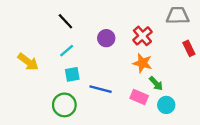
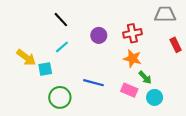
red cross: (142, 36) -> (132, 33), turned 30
cyan square: (72, 74) -> (45, 69), moved

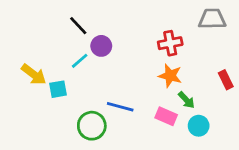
purple circle: (99, 35) -> (101, 46), moved
red rectangle: (176, 45) -> (226, 80), moved
green circle: (60, 97) -> (92, 126), moved

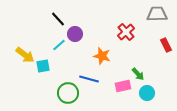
red cross: (170, 43) -> (126, 32), turned -30
orange star: (170, 76) -> (102, 56), moved
red rectangle: (226, 80) -> (166, 45), moved
pink rectangle: (166, 116) -> (123, 86), turned -35

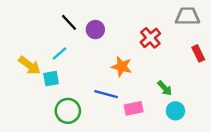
purple circle: (75, 34) -> (95, 30), moved
cyan line: (59, 45) -> (59, 53), moved
pink rectangle: (123, 86) -> (134, 108), moved
green circle: (68, 93) -> (68, 111), moved

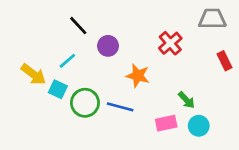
purple circle: (95, 30) -> (108, 46), moved
cyan square: (51, 79) -> (58, 89), turned 35
pink rectangle: (134, 108) -> (166, 123), moved
green circle: (68, 111) -> (85, 103), moved

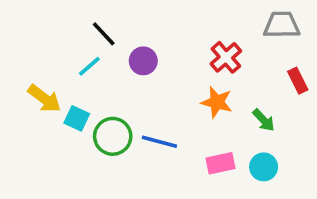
cyan line: (67, 61) -> (89, 66), moved
orange star: (138, 76) -> (217, 102), moved
green arrow: (187, 100) -> (264, 120), moved

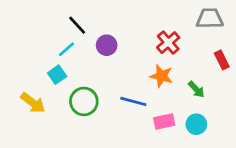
yellow arrow: (44, 99) -> (33, 103), moved
cyan square: (77, 118) -> (57, 75), moved, turned 30
blue line: (159, 142) -> (133, 101), moved

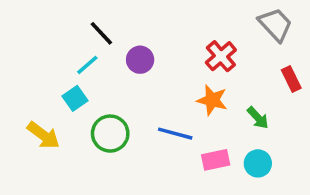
gray trapezoid: (210, 18) -> (275, 25), turned 48

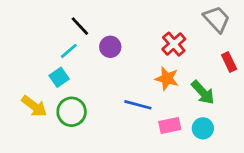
green arrow: (258, 118) -> (203, 92), size x1.4
green circle: (110, 134) -> (72, 112), moved

